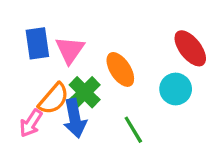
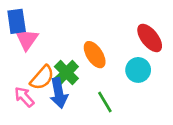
blue rectangle: (37, 43) -> (17, 21), moved
pink triangle: (70, 50) -> (27, 39), moved
pink arrow: (31, 123) -> (24, 97), turned 105

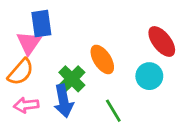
blue rectangle: (17, 21) -> (41, 24), moved
orange semicircle: (42, 78) -> (21, 72), moved
pink arrow: (24, 97) -> (26, 105), turned -55

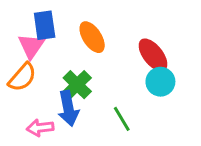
red ellipse: (162, 41) -> (153, 55), moved
orange ellipse: (102, 59) -> (92, 37), moved
pink arrow: (26, 105) -> (40, 128), moved

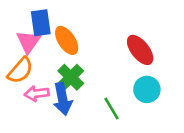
orange ellipse: (92, 37) -> (67, 40), moved
cyan circle: (160, 82) -> (147, 89), moved
pink arrow: (40, 128) -> (37, 94), moved

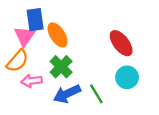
blue arrow: (63, 99) -> (67, 94), moved, turned 76

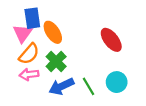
orange semicircle: (17, 61) -> (29, 54), moved
cyan circle: (127, 77) -> (117, 82), moved

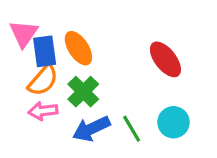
blue rectangle: (32, 18) -> (45, 51), moved
pink triangle: (23, 33) -> (24, 34), moved

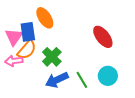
pink triangle: (24, 34) -> (14, 37), moved
orange ellipse: (78, 48) -> (45, 18), moved
pink arrow: (43, 111) -> (14, 61), moved

